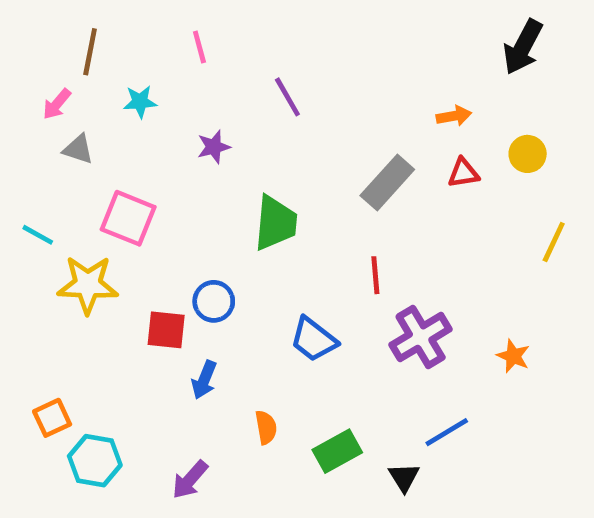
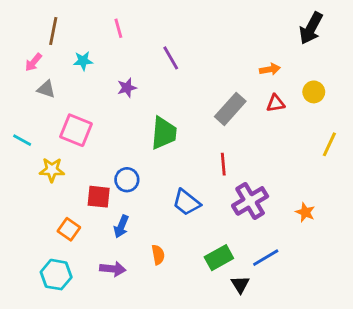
yellow star: (88, 285) -> (52, 170), size x0.7
orange square: (52, 418) -> (69, 229), moved, turned -30
green rectangle: (337, 451) -> (219, 258), moved
purple arrow: (190, 480) -> (113, 269), moved, turned -125

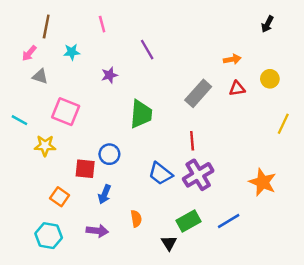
black arrow: (311, 28) -> (267, 24), size x0.6
purple cross: (250, 201) -> (198, 175), moved
orange star: (305, 212) -> (263, 182), size x1.6
black triangle: (240, 284) -> (169, 243), moved

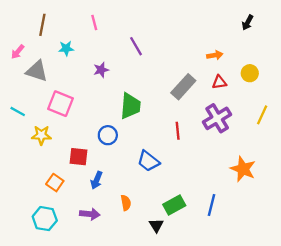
pink arrow: (29, 53) -> (18, 52), moved
gray triangle: (40, 76) -> (37, 71), size x1.5
blue circle: (109, 154) -> (108, 135), moved
purple cross: (198, 175) -> (217, 118), moved
blue line: (229, 221) -> (211, 205), turned -45

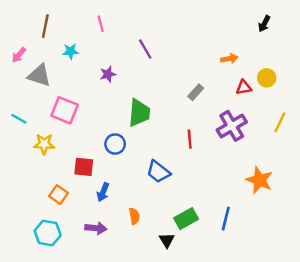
red triangle: (219, 82) -> (244, 87), moved
gray rectangle: (183, 87) -> (196, 92), size x0.6

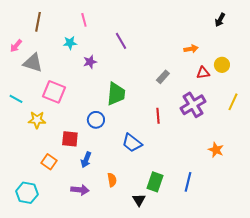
cyan star: (71, 51) -> (70, 43), moved
orange star: (259, 180) -> (216, 150), size x0.7
green rectangle: (186, 219) -> (155, 182), turned -42
cyan hexagon: (48, 233) -> (27, 193), moved

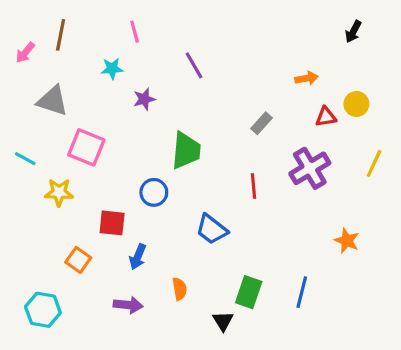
pink arrow: (16, 46) -> (25, 53), moved

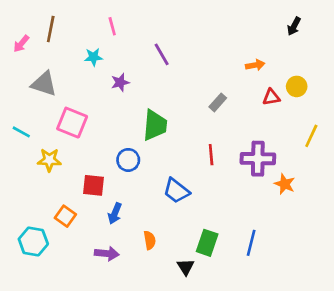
purple cross: (310, 168) -> (258, 159), moved, turned 32
orange star: (347, 241) -> (285, 184), moved
cyan hexagon: (43, 310) -> (33, 242), moved

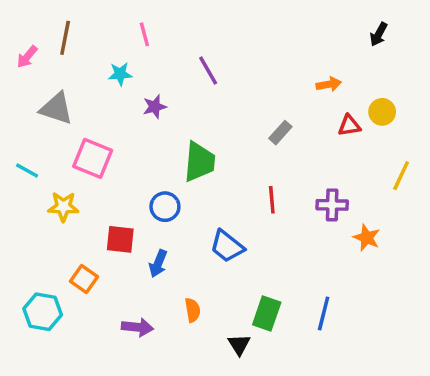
purple cross: (258, 159) -> (332, 205), size x0.7
blue arrow: (115, 213) -> (158, 264), moved

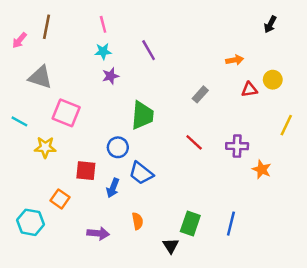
cyan star: (120, 74) -> (103, 51), moved
red line: (272, 200) -> (194, 142), turned -42
blue trapezoid: (227, 246) -> (141, 173), moved

